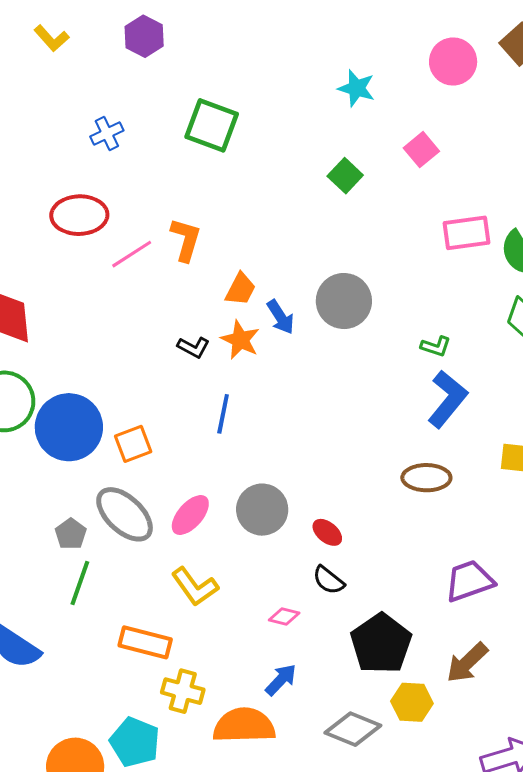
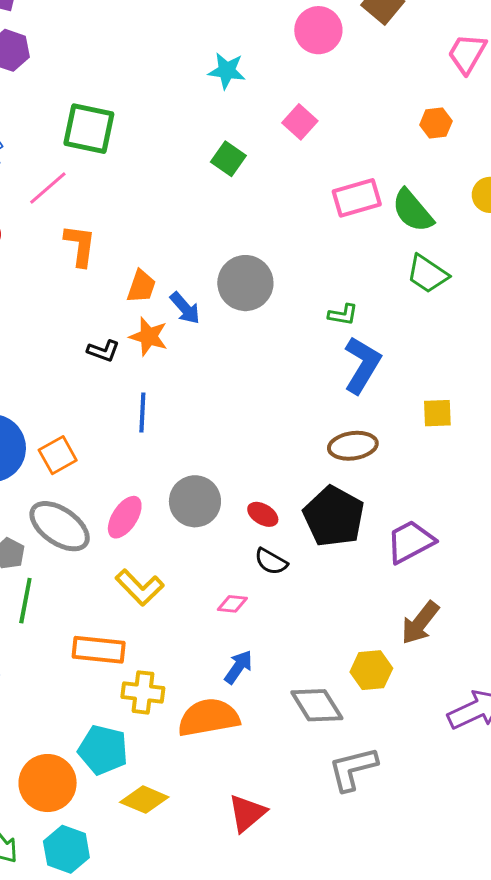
pink line: (132, 254) -> (48, 188), moved
black pentagon: (381, 644) -> (334, 516), moved
gray diamond: (353, 729) -> (317, 705), turned 44

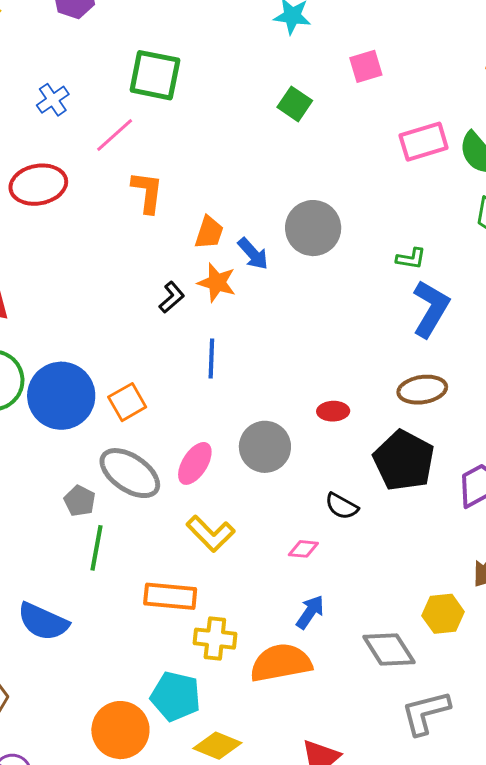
pink square: (300, 122) -> (366, 66), turned 32
black L-shape: (103, 351) -> (172, 297), turned -60
red ellipse: (263, 514) -> (333, 411), moved, turned -32

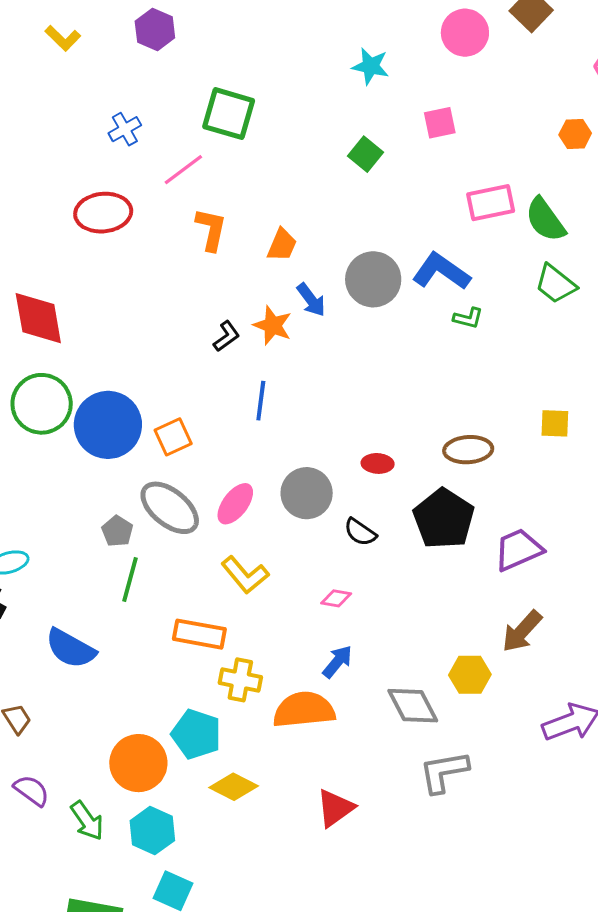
orange trapezoid: (209, 232) -> (282, 245), moved
blue L-shape: (431, 309) -> (441, 271), moved, turned -90
black semicircle: (342, 506) -> (360, 532), moved

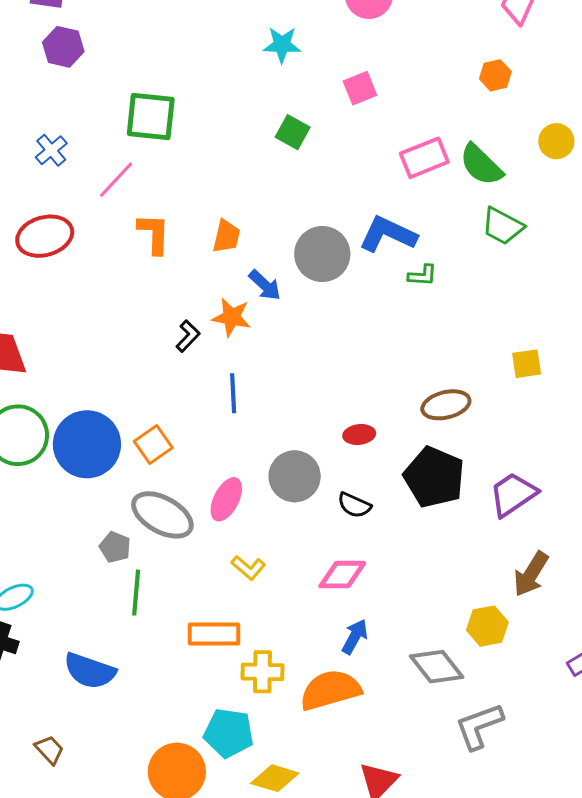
yellow L-shape: (245, 575) -> (248, 568), size x0.7
pink diamond: (336, 598) -> (342, 575), size x1.6

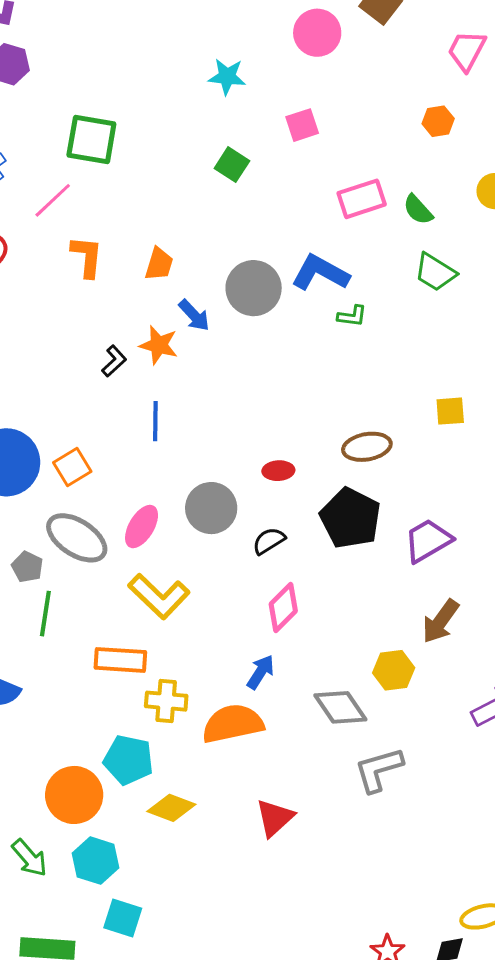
green semicircle: (481, 165) -> (418, 210), size x0.7
black semicircle: (354, 505) -> (269, 541), turned 120
yellow L-shape: (248, 568) -> (159, 596), size x1.8
pink diamond: (342, 575) -> (283, 608), moved, turned -48

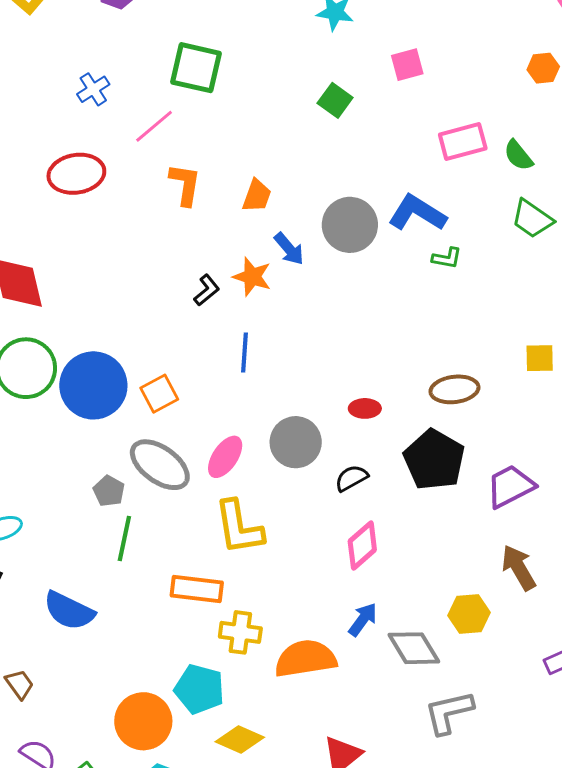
yellow L-shape: (159, 596) -> (239, 527), turned 34
brown arrow: (441, 621) -> (519, 568), turned 111
blue arrow: (261, 672) -> (363, 620), moved

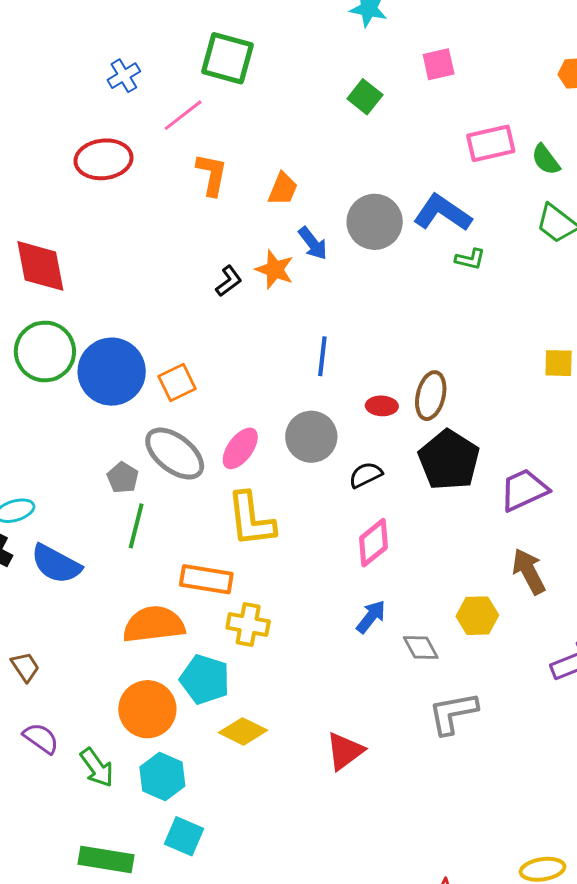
blue line: (245, 352) -> (322, 356), moved
brown ellipse: (454, 389) -> (431, 396), moved, turned -72
blue semicircle: (69, 611) -> (56, 564), moved
gray diamond: (414, 648) -> (421, 648), size x0.7
orange semicircle: (305, 659) -> (154, 624), moved

